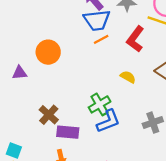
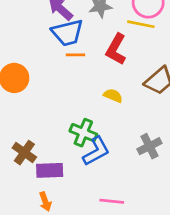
orange line: (101, 39) -> (75, 55), turned 35
green cross: (100, 104) -> (83, 133), turned -30

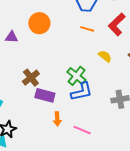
orange line: (75, 55) -> (87, 29), moved
orange arrow: (45, 202) -> (57, 119), moved

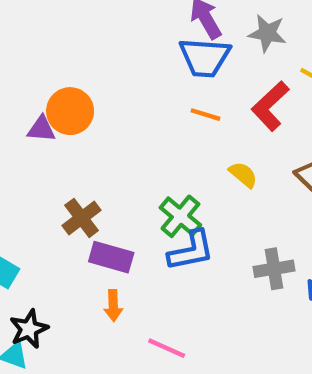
orange circle: (39, 23) -> (70, 111), moved
orange arrow: (57, 119) -> (113, 306), moved
pink line: (82, 130) -> (167, 348), moved

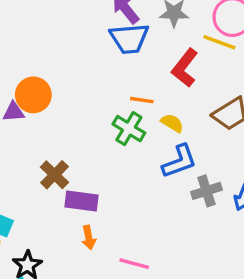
orange line: (206, 115) -> (142, 100), moved
green cross: (180, 216) -> (129, 129), moved
blue L-shape: (191, 251) -> (179, 161), moved

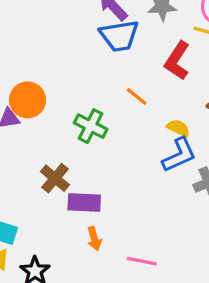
orange line: (142, 100) -> (137, 97), turned 35
yellow semicircle: (172, 123) -> (178, 128), moved
green cross: (129, 129) -> (91, 126), moved

